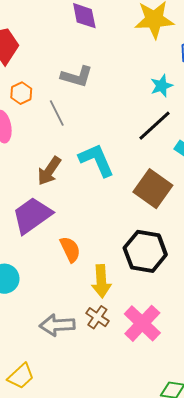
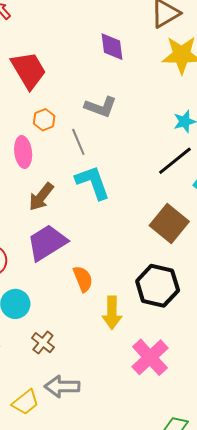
cyan L-shape: (97, 160) -> (93, 182), moved
brown arrow: (49, 171) -> (41, 197), moved
brown cross: (97, 317) -> (43, 343), moved
gray arrow: (57, 325) -> (62, 386), moved

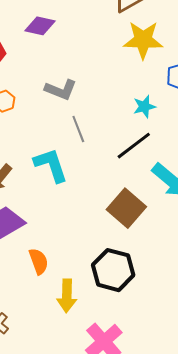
purple diamond: (112, 47) -> (40, 26), moved, turned -72
gray line: (78, 142) -> (78, 129), moved

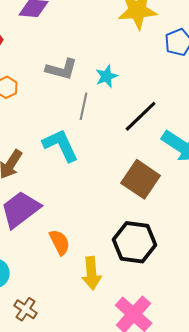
cyan star: (144, 107) -> (107, 76), moved
gray line: (78, 129) -> (84, 106), turned 40

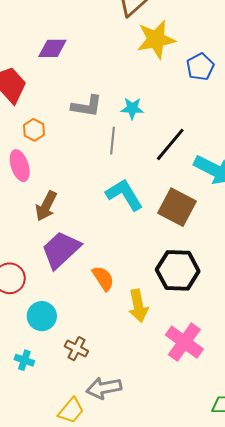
cyan star: (107, 76) -> (132, 108), turned 30
cyan L-shape: (61, 145) -> (124, 195), moved

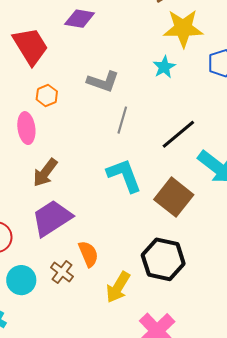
cyan star: (132, 108) -> (164, 67), moved, turned 30
yellow arrow: (138, 306) -> (118, 287), turned 32
brown cross: (76, 349) -> (62, 272), moved

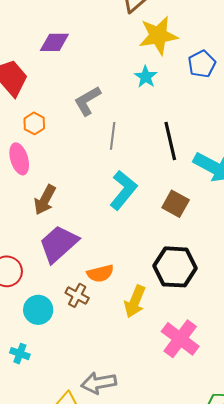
gray L-shape: (103, 82) -> (87, 101), turned 140
black line: (178, 134) -> (170, 141), turned -54
cyan L-shape: (124, 175) -> (123, 190), turned 69
brown square: (174, 197) -> (176, 204), size x0.7
orange semicircle: (88, 254) -> (100, 273), turned 108

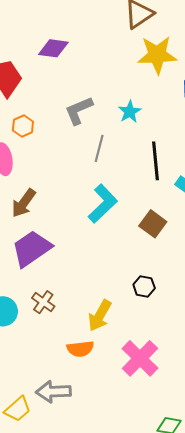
cyan star: (146, 77) -> (130, 112), moved
black hexagon: (175, 267) -> (144, 286), size x0.5
orange semicircle: (100, 273) -> (80, 349), moved

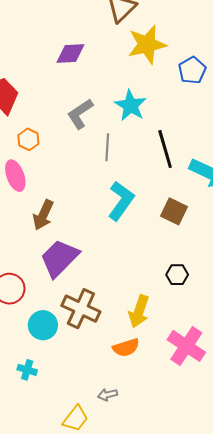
purple diamond: (53, 48) -> (70, 53), moved
cyan star: (130, 112) -> (130, 105), size x1.4
brown cross: (43, 302) -> (81, 309), size x1.6
gray arrow: (53, 392) -> (107, 395), size x0.6

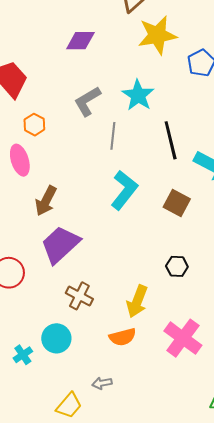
brown cross: (81, 309) -> (79, 296), size x0.7
cyan circle: (43, 325) -> (56, 338), moved
cyan cross: (27, 370) -> (23, 355), turned 36

